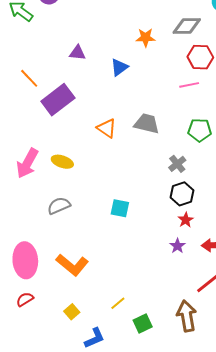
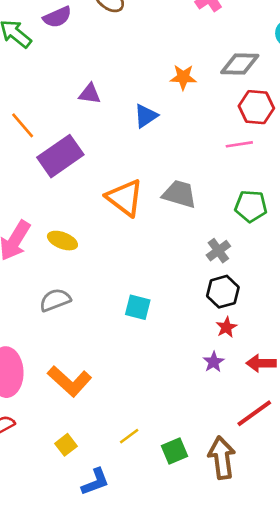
orange triangle: (107, 128) -> (125, 198), size x1.4
green square: (143, 324) -> (175, 451), moved

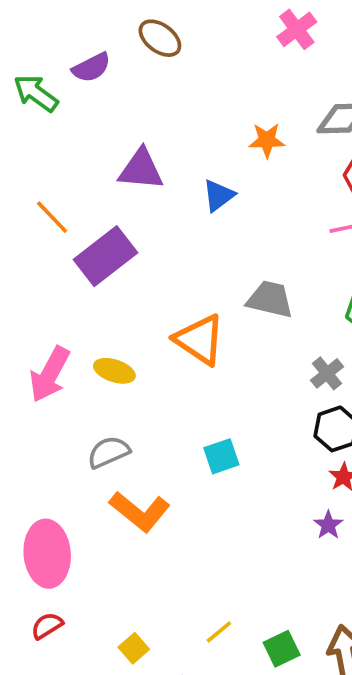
purple triangle: (90, 94) -> (141, 169), size x1.5
orange triangle: (125, 198) -> (200, 340), moved
cyan square: (138, 307) -> (221, 456), turned -30
orange L-shape: (70, 381) -> (140, 511), moved

